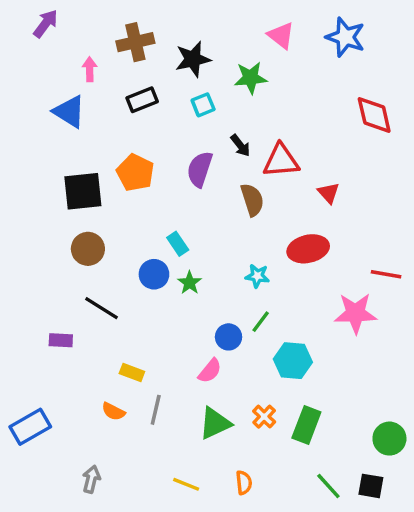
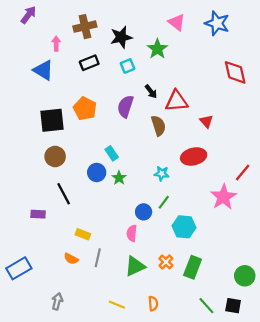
green star: (251, 78) -> (157, 49), turned -30
red line: (386, 274) -> (243, 172), turned -60
black line: (101, 308) -> (64, 194), turned 30
pink star: (356, 313) -> (223, 197), turned -30
pink semicircle: (210, 371) -> (132, 233), turned 147

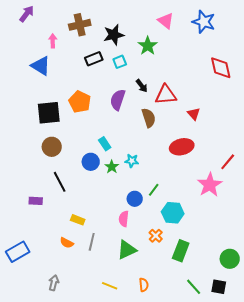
black rectangle: (89, 63) -> (94, 59), moved
cyan star: (162, 174) -> (132, 161), moved
orange cross: (166, 262) -> (156, 236), moved

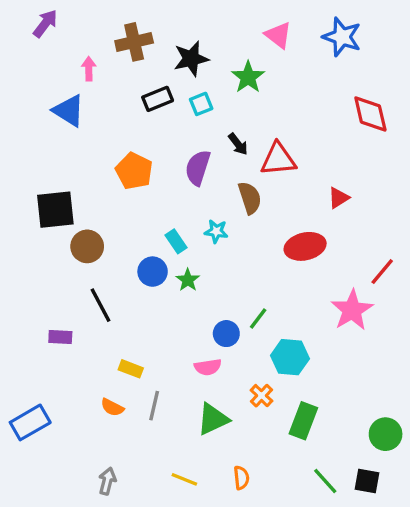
black square: (49, 113) -> (55, 210), moved
red triangle: (194, 114) -> (339, 198), moved, turned 40
cyan star: (132, 161) -> (216, 231), moved
pink semicircle: (124, 219) -> (208, 367), turned -105
gray arrow: (54, 283) -> (107, 481), moved

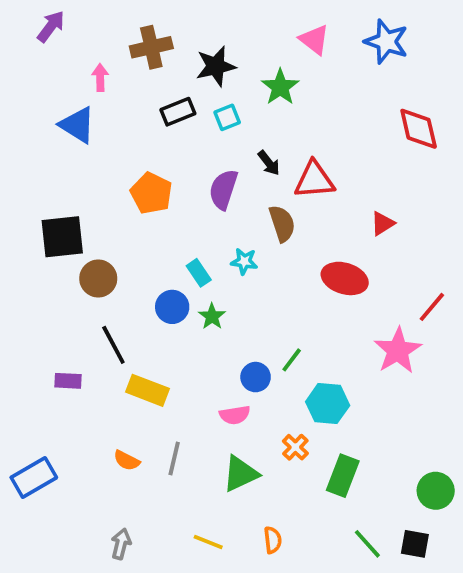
red ellipse: (305, 246) -> (345, 278), turned 30
yellow rectangle: (131, 369) -> (148, 390), moved, size x1.5

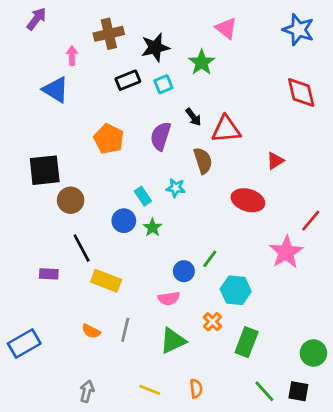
blue star: (386, 42) -> (298, 30), moved

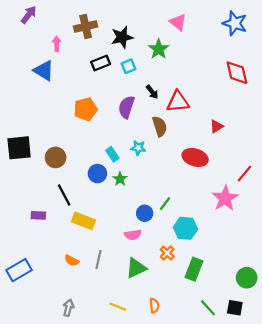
orange pentagon: (109, 139) -> (86, 109), turned 30
black square: (45, 170) -> (19, 148), moved

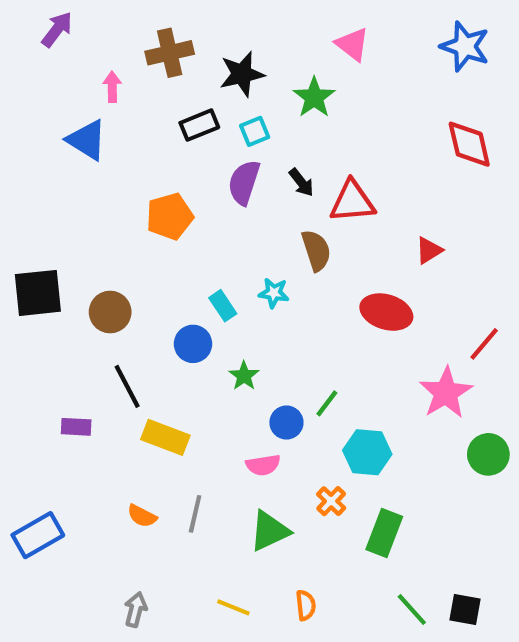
purple semicircle: (126, 107) -> (244, 182), moved
green star: (120, 179) -> (244, 376), moved
green circle: (247, 278) -> (488, 454), moved

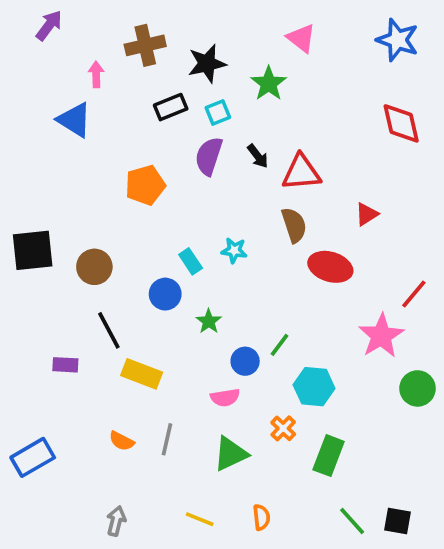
brown semicircle: (316, 250) -> (294, 225), moved

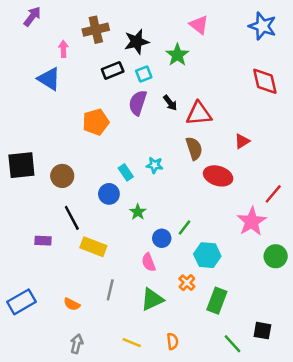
pink semicircle: (225, 398) -> (149, 262), turned 78
orange semicircle: (122, 441) -> (72, 304), moved
black square: (398, 521) -> (262, 331), moved

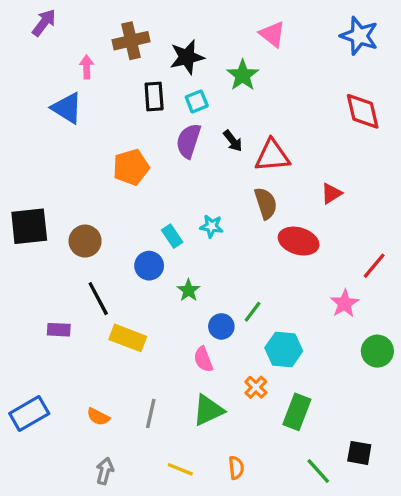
black rectangle: (113, 70) -> (154, 97), turned -72
pink star: (252, 221) -> (345, 303), size x0.7
gray line: (110, 290) -> (151, 413), moved

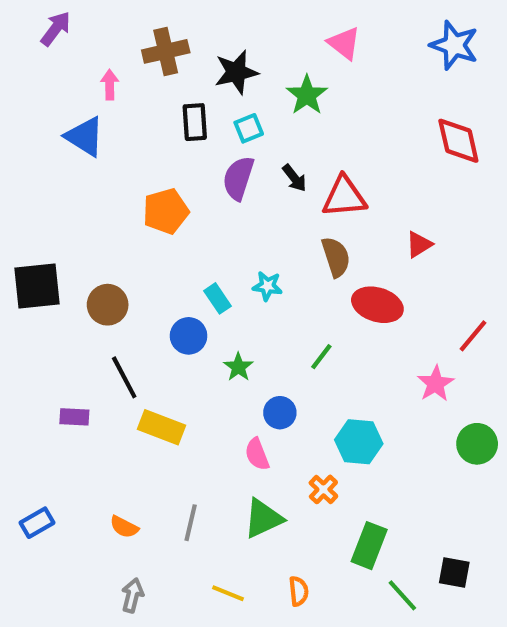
green line: (253, 312) -> (321, 357), moved
green rectangle: (297, 412) -> (369, 546), moved
blue rectangle: (29, 413) -> (37, 523), size x0.7

